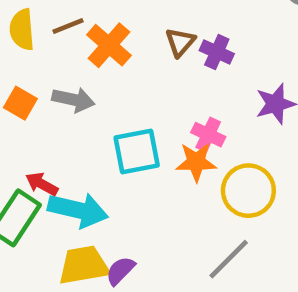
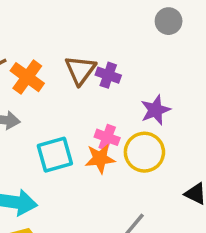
brown triangle: (180, 42) -> (80, 70), size x1.4
yellow circle: (248, 191) -> (144, 152), moved

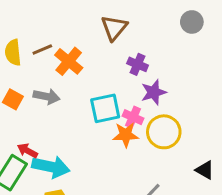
brown triangle: (80, 70) -> (114, 28), moved
purple star: (155, 110) -> (154, 92), moved
cyan square: (55, 155) -> (105, 108), moved

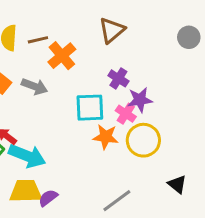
purple cross: (138, 64) -> (118, 78), moved
pink cross: (133, 117) -> (126, 114), moved

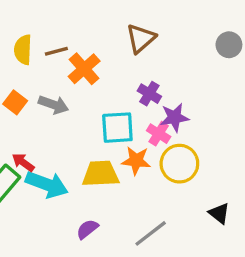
yellow trapezoid: (26, 191) -> (101, 174), moved
purple semicircle: (48, 198) -> (87, 229), moved

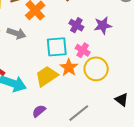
purple star: (174, 117) -> (103, 25), moved
orange star: (136, 161) -> (69, 67), turned 30
yellow trapezoid: (101, 174) -> (47, 76), turned -30

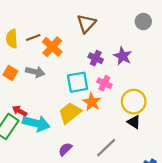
purple star: (103, 25) -> (123, 56), turned -30
yellow circle: (96, 69) -> (134, 102), moved
black triangle: (122, 100) -> (134, 122), moved

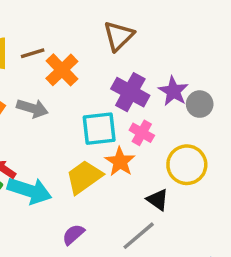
gray circle: (143, 22) -> (200, 104), moved
purple cross: (96, 58) -> (130, 92), size x1.5
black triangle: (134, 122) -> (158, 200), moved

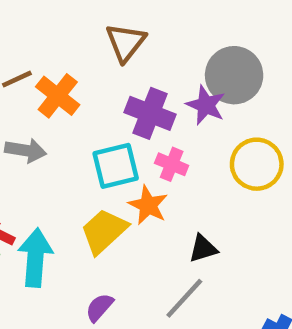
gray circle: (200, 104) -> (234, 75), moved, size x1.6
yellow circle: (187, 165) -> (257, 164), moved
cyan arrow: (29, 191) -> (35, 258), turned -96
black triangle: (158, 200) -> (203, 248), turned -45

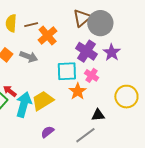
gray circle: (234, 75) -> (100, 23), moved
yellow circle: (257, 164) -> (126, 97), moved
yellow trapezoid: (104, 231) -> (43, 101), moved

